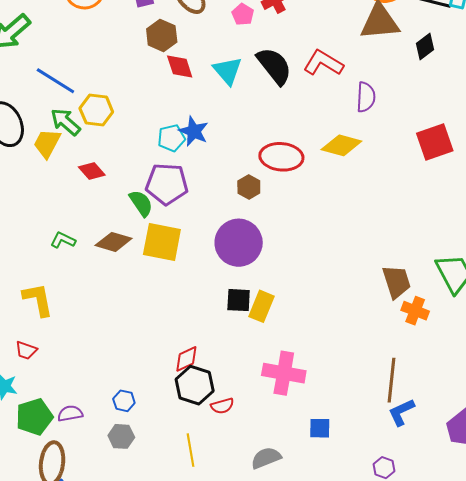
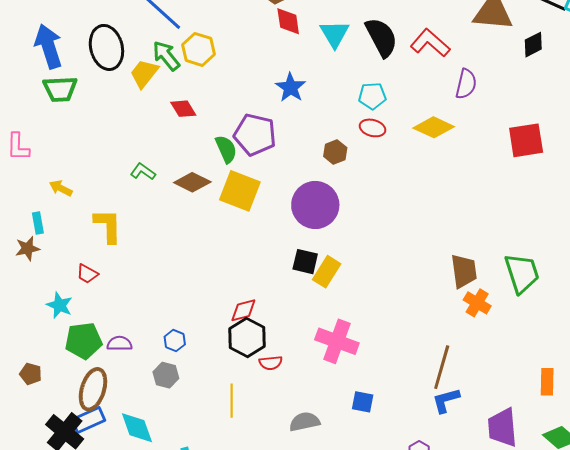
cyan pentagon: (171, 138) -> (372, 96), moved
red ellipse: (281, 157) -> (373, 128), size x0.6

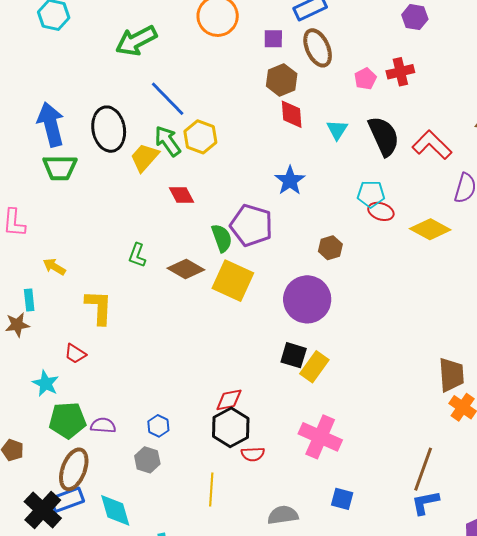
cyan triangle: (335, 34) -> (337, 130), size x0.7
red ellipse: (373, 128) -> (381, 211), moved
green L-shape: (143, 172) -> (137, 255), turned -110

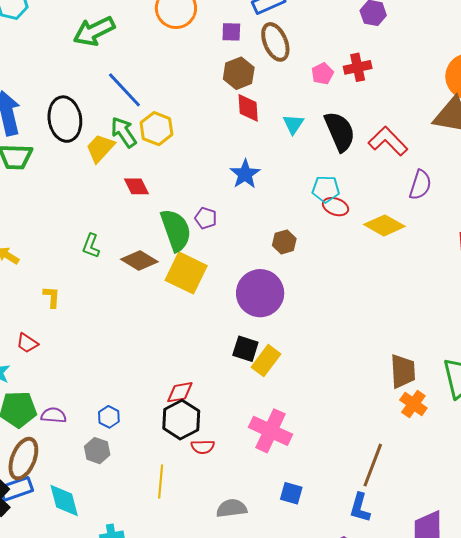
purple pentagon: (251, 225) -> (206, 218), size x0.5
green semicircle: (222, 238) -> (176, 230), size x1.5
yellow L-shape: (99, 307) -> (52, 297), size x0.6
blue L-shape: (425, 503) -> (360, 508), moved, turned -64

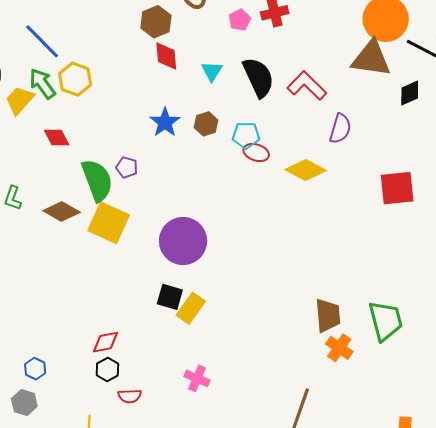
brown hexagon: (284, 242) -> (206, 124), moved
black hexagon: (181, 420) -> (107, 370), size x0.6
pink cross: (270, 431) -> (197, 378), size x0.6

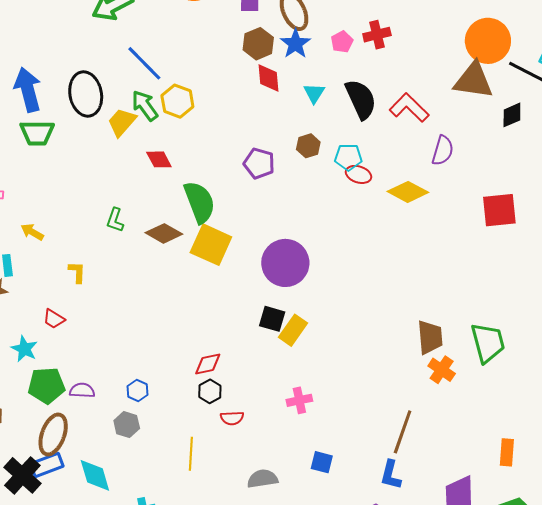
blue star: (165, 122) -> (295, 44), moved
purple pentagon: (127, 167) -> (259, 163), moved, size x1.4
pink cross: (197, 378) -> (299, 400), turned -35

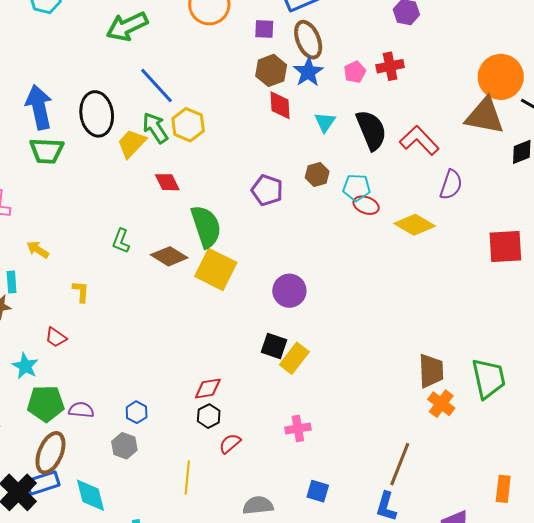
purple circle: (285, 263) -> (289, 291), size x0.7
red semicircle: (232, 418) -> (230, 444), turned 140

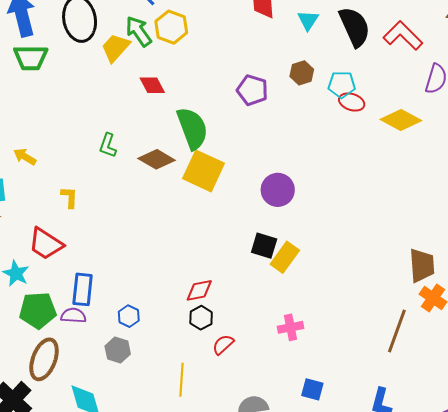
red trapezoid: (56, 337) -> (46, 244), size x1.6
brown line: (400, 464) -> (397, 331), moved
blue rectangle: (43, 483) -> (83, 289), moved, turned -64

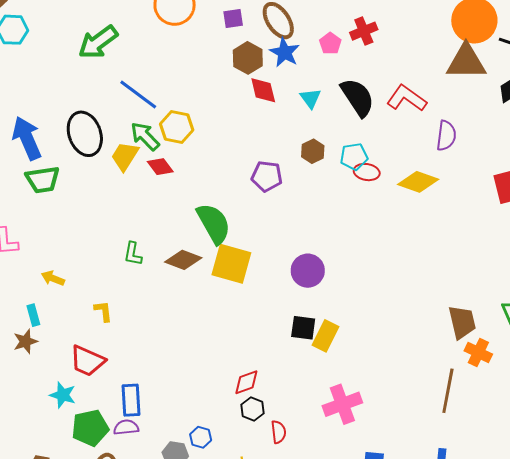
red diamond: (152, 85) -> (160, 167), moved
blue hexagon: (129, 316) -> (201, 437), moved
pink cross: (291, 327) -> (342, 404), size x1.5
red semicircle: (223, 344) -> (278, 432), turned 135

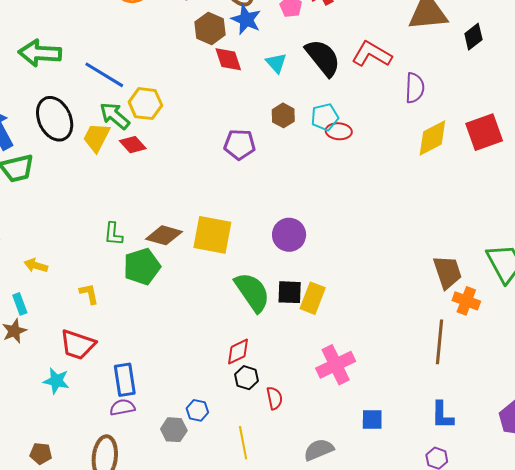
green arrow: (98, 42) -> (40, 53), moved, turned 45
yellow diamond: (418, 182) -> (432, 138), moved, turned -42
green semicircle: (214, 223) -> (252, 292), moved
green pentagon: (90, 428) -> (142, 266), moved

